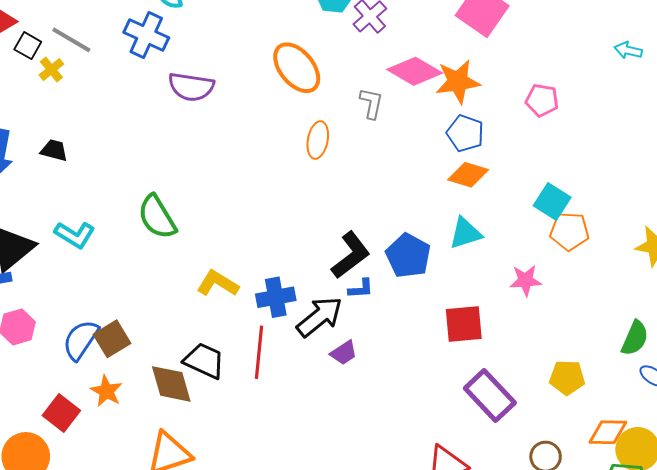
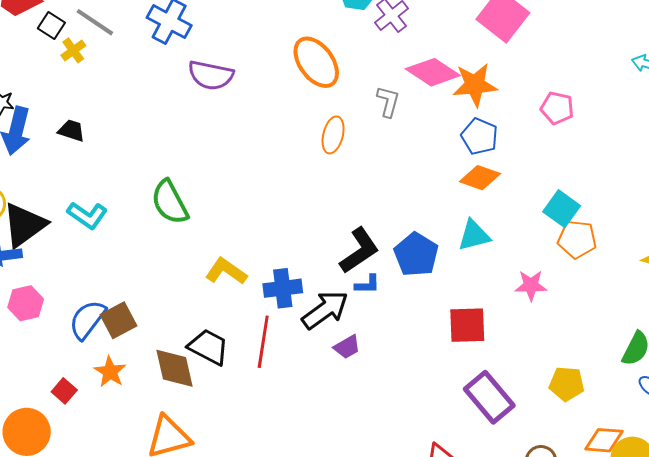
red square: (61, 413) -> (64, 391), size x0.7

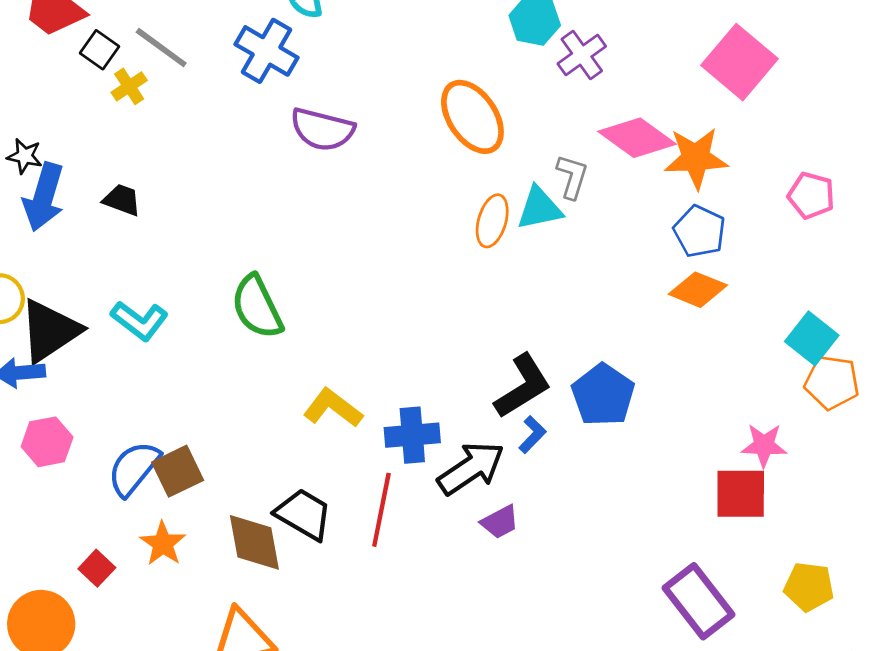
cyan triangle: (474, 235) -> (540, 208), moved
blue L-shape: (367, 284) -> (532, 435), turned -48
red square: (467, 325) -> (741, 494), moved

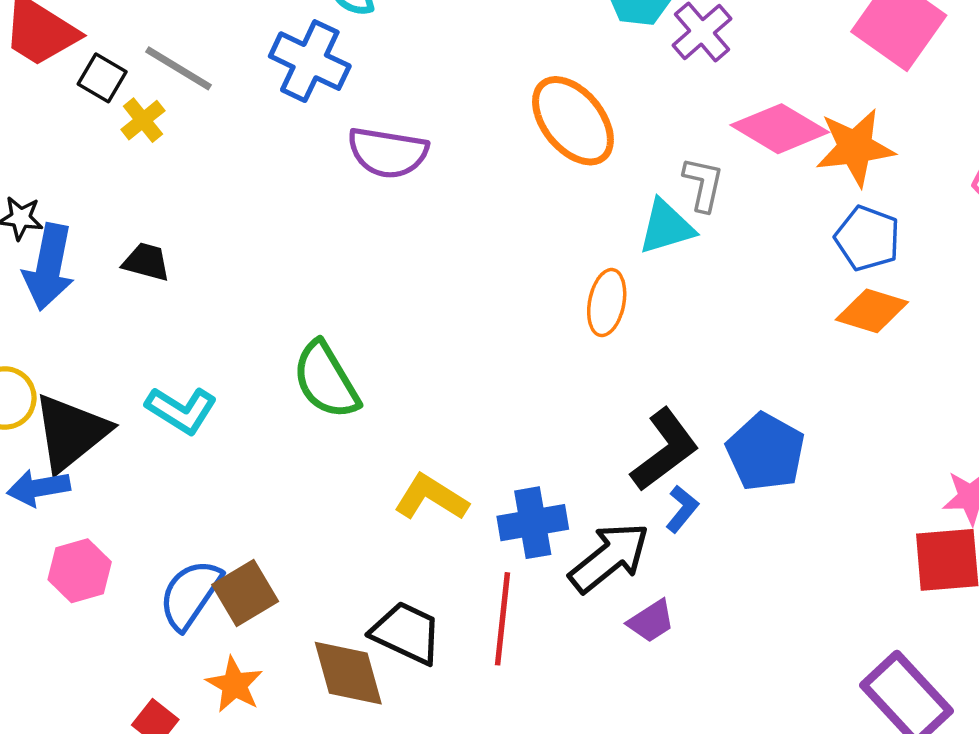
orange ellipse: (492, 221) -> (607, 303), moved

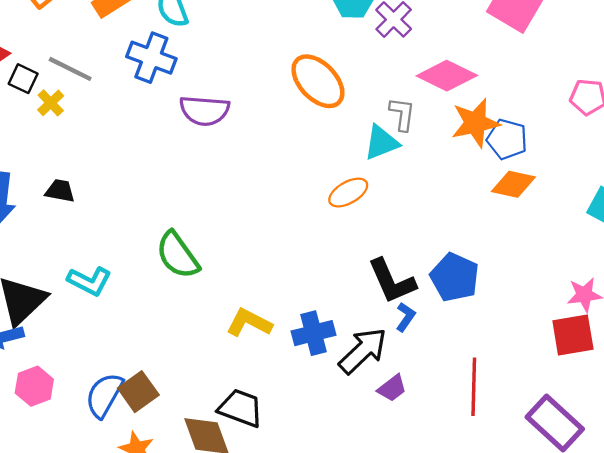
orange star: (855, 147) -> (475, 123), moved
orange ellipse: (607, 303) -> (348, 193), turned 54
black L-shape: (665, 450) -> (392, 281), turned 108
red line: (503, 619) -> (474, 387), moved

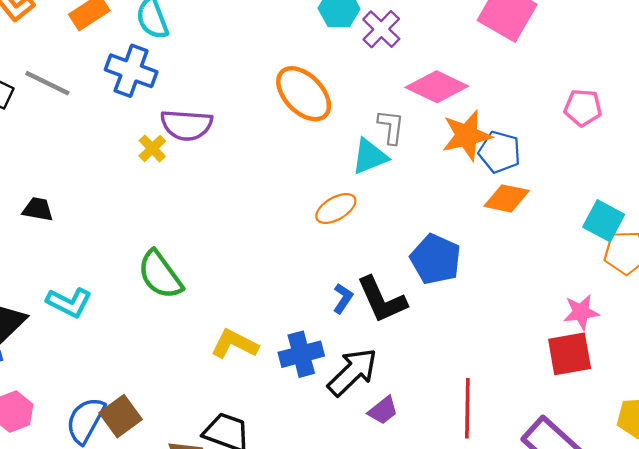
yellow cross: (51, 103) -> (152, 148), moved
blue pentagon: (455, 277) -> (436, 259), moved
blue L-shape: (406, 317) -> (343, 298), moved

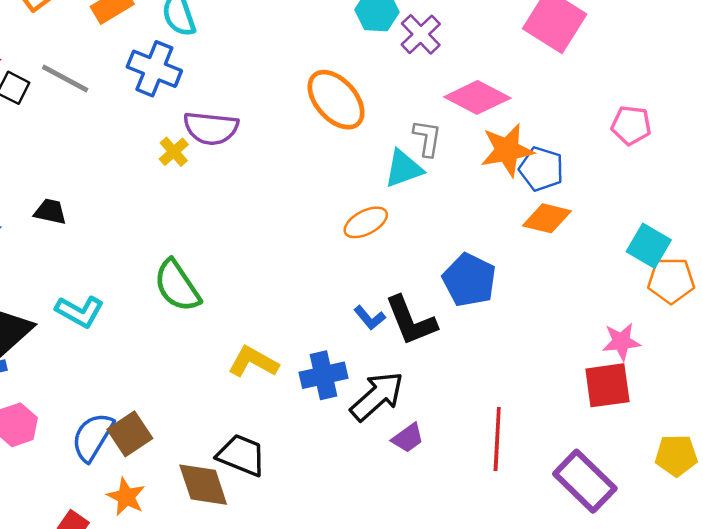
blue L-shape: (343, 298) -> (370, 318), turned 104

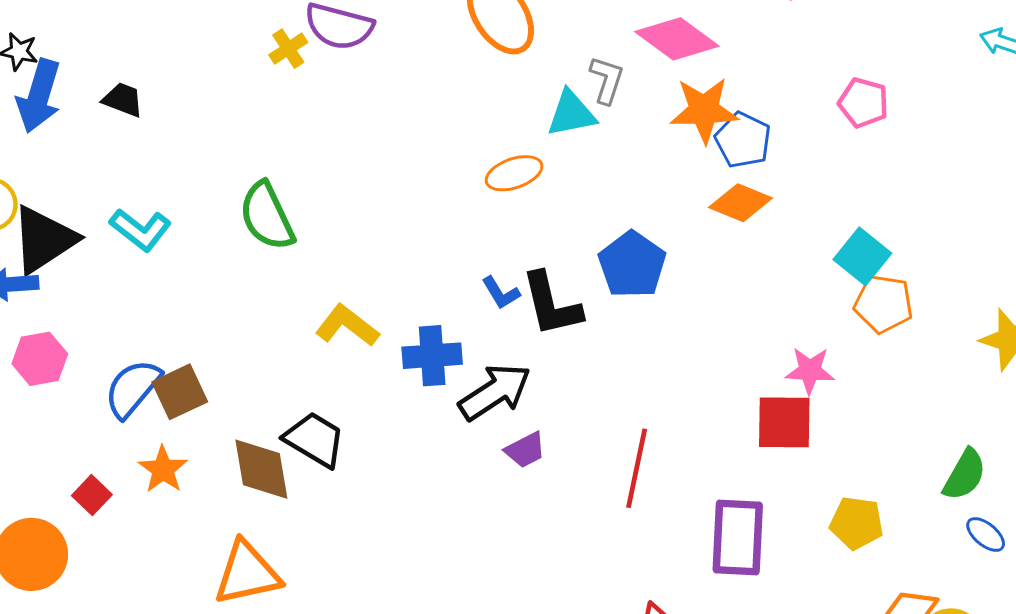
purple rectangle: (585, 481) -> (738, 537), turned 40

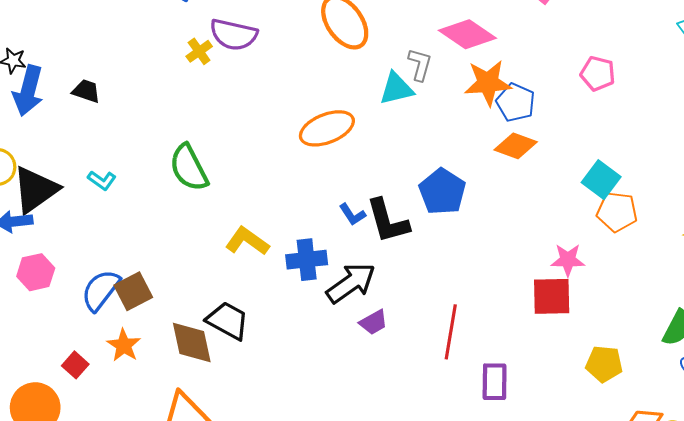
orange ellipse: (514, 173) -> (327, 128), moved, size x1.4
cyan L-shape: (140, 230) -> (102, 180), size x0.7
purple rectangle: (738, 537) -> (495, 382), moved, size x0.7

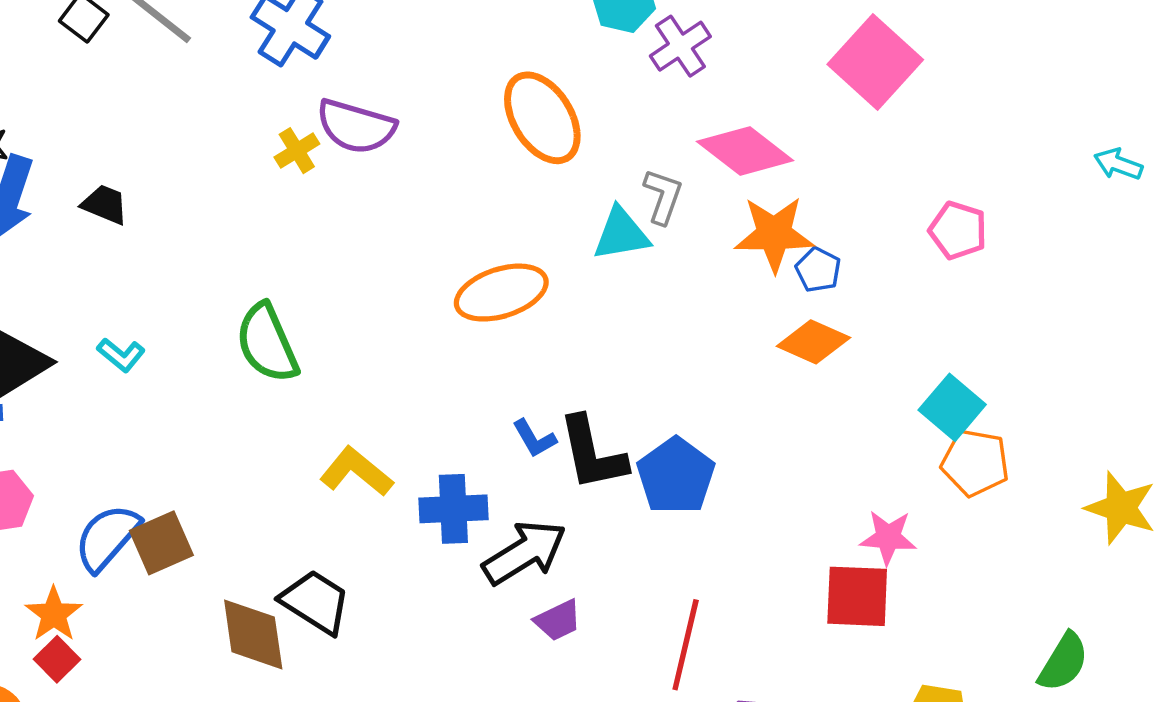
blue pentagon: (516, 102) -> (818, 270), size x0.7
blue pentagon: (442, 192) -> (676, 476), moved
orange star: (124, 345) -> (54, 614), moved

